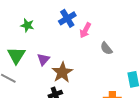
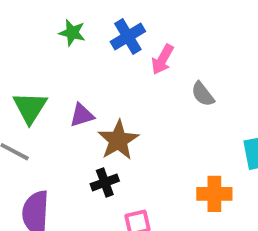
green star: (27, 25) -> (72, 33), moved
purple triangle: (43, 59) -> (82, 115), turned 32

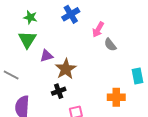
green star: (72, 33) -> (30, 17), moved
pink arrow: (162, 60) -> (98, 29), moved
green triangle: (30, 108) -> (27, 40), moved

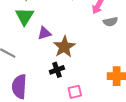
gray semicircle: (110, 45) -> (110, 22), turned -64

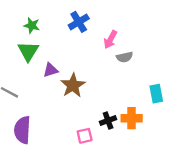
black cross: (57, 70) -> (108, 121), moved

